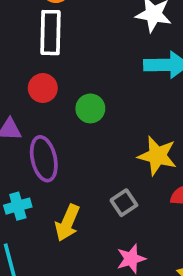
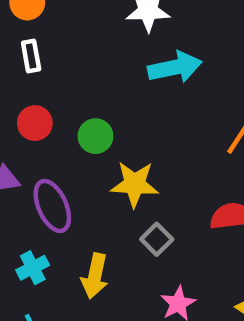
white rectangle: (50, 33) -> (31, 56), size x0.6
yellow star: (157, 156) -> (135, 184), moved

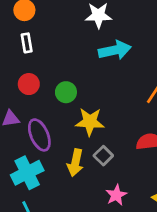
cyan cross: (33, 268) -> (27, 173), size x1.6
yellow arrow: (95, 276) -> (75, 163), moved

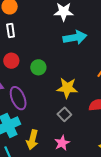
yellow star: (90, 122) -> (67, 88), moved
yellow arrow: (75, 163) -> (32, 140), moved
pink star: (116, 195) -> (62, 143), moved

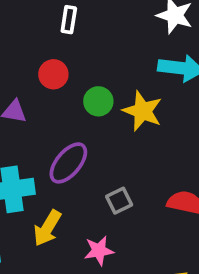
yellow star: (67, 88) -> (143, 111), moved
purple ellipse: (18, 98) -> (68, 163), moved, turned 45

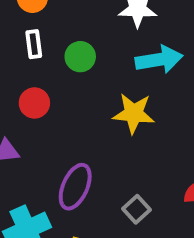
green circle: (98, 101) -> (80, 57), moved

